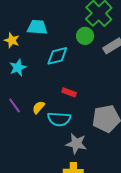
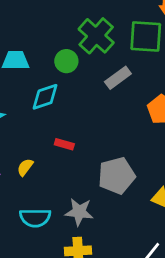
green circle: (85, 36) -> (66, 61), moved
cyan semicircle: (59, 119) -> (35, 218), moved

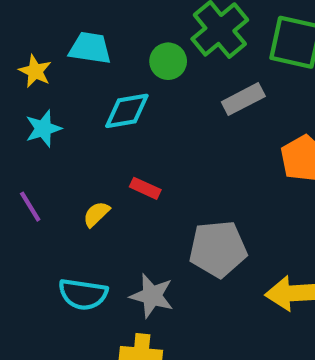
yellow semicircle: (25, 167) -> (96, 214), moved

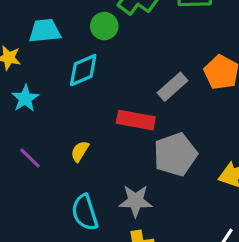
gray rectangle: (243, 99) -> (173, 87), moved
red rectangle: (145, 188) -> (136, 120), moved, size x1.6
cyan semicircle: (83, 294) -> (85, 212), turned 78

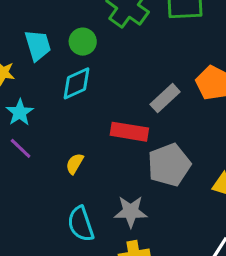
green circle: (104, 26) -> (83, 42), moved
cyan trapezoid: (45, 31) -> (38, 45), turned 80
purple line: (30, 158) -> (21, 148), moved

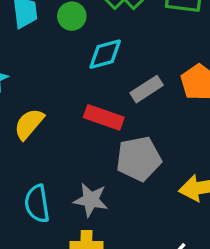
cyan diamond: (76, 83) -> (105, 54), moved
yellow semicircle: (75, 164) -> (29, 124), moved, size x1.5

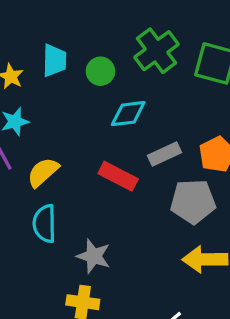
gray pentagon: (139, 159) -> (193, 201), moved
cyan semicircle: (37, 204) -> (45, 224), moved

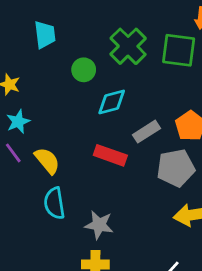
cyan trapezoid: (54, 60) -> (45, 35), moved
yellow semicircle: (43, 172) -> (47, 161), turned 100

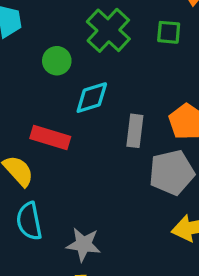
green square: (179, 50) -> (169, 32), size x0.6
gray rectangle: (146, 132) -> (135, 131), turned -48
red rectangle: (110, 155) -> (50, 138), moved

